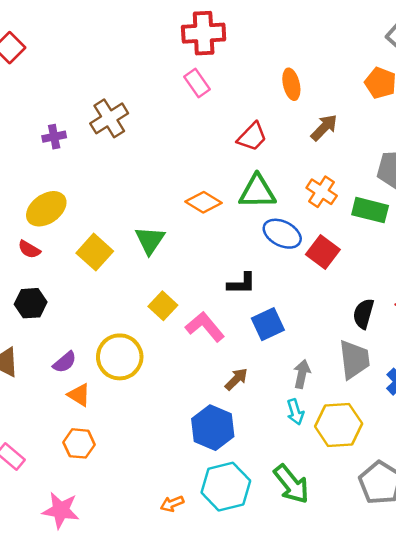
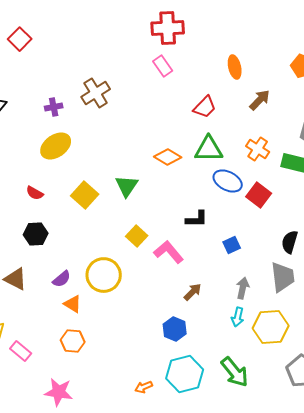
yellow ellipse: (46, 209) -> (56, 146), moved
blue square: (268, 324) -> (232, 245), moved, size x0.7
cyan arrow: (295, 412) -> (238, 317), turned 30
blue hexagon: (213, 428) -> (175, 329), size x0.7

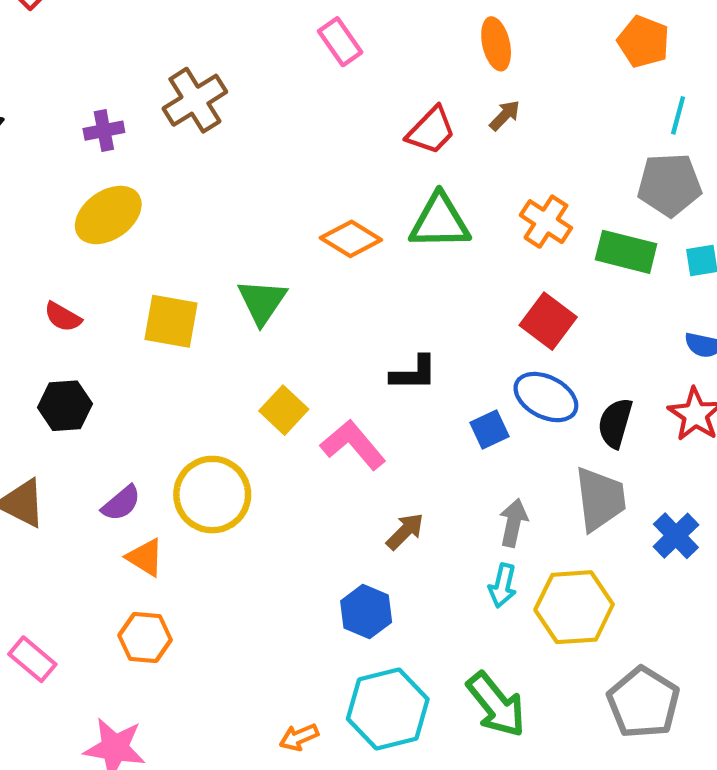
brown arrow: (260, 100) -> (505, 115), moved, size x0.7
blue ellipse: (228, 181) -> (546, 397), moved
yellow square: (85, 195) -> (171, 321), turned -32

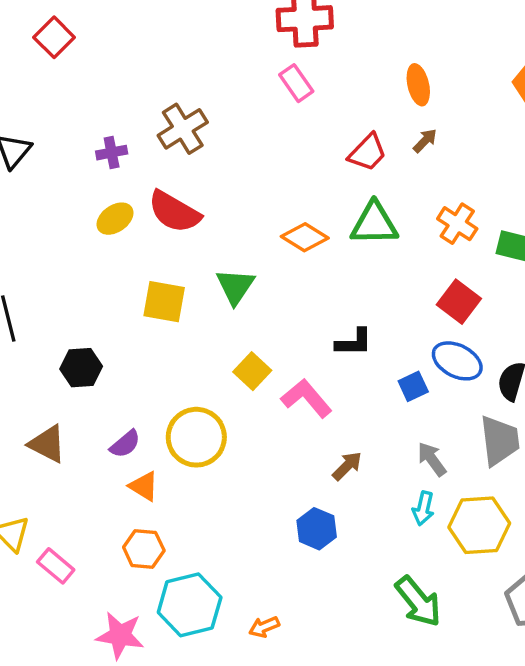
yellow ellipse: (108, 215) -> (115, 219), size x0.7
red semicircle: (63, 317) -> (174, 212), moved, size x1.8
gray arrow: (513, 523) -> (432, 459), turned -48
cyan hexagon: (388, 709) -> (190, 605), moved

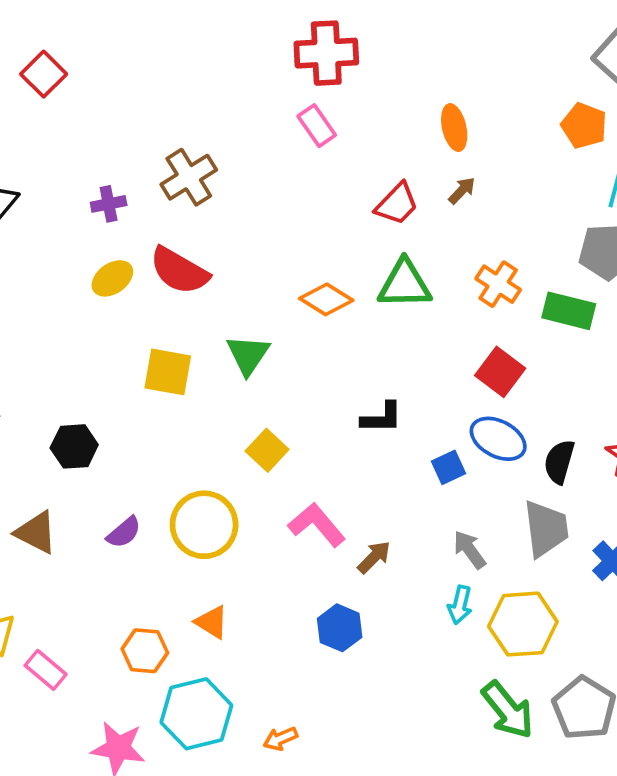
pink L-shape: (306, 398) -> (317, 525), moved
orange triangle: (144, 486) -> (212, 622), moved
green arrow: (418, 601) -> (508, 710), moved

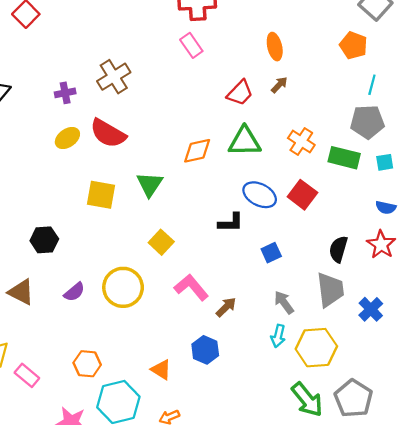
orange diamond: (326, 299) -> (197, 151), turned -44
blue ellipse: (498, 439) -> (260, 195), moved
orange triangle: (212, 622) -> (161, 370), moved

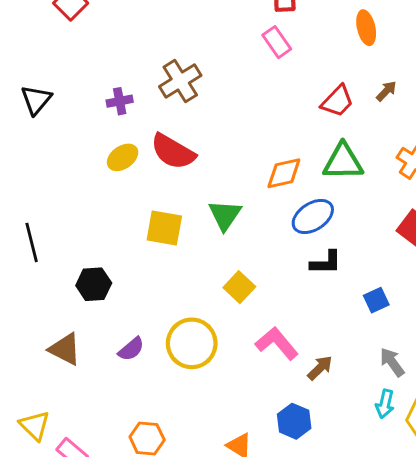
orange ellipse: (275, 47) -> (366, 28), moved
blue ellipse: (260, 195) -> (313, 216), moved, turned -60

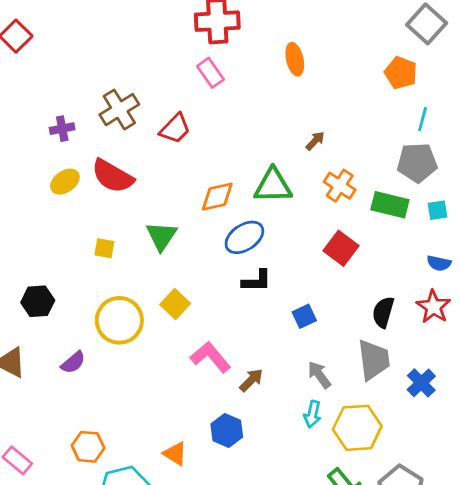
brown arrow: (386, 91) -> (315, 141), moved
red trapezoid: (337, 101) -> (175, 129), moved
yellow square: (164, 228) -> (104, 248), size x0.6
yellow circle: (192, 343) -> (119, 320), moved

